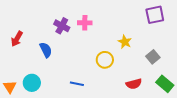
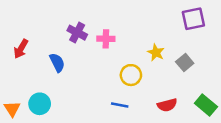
pink cross: (85, 23) -> (106, 39), moved
gray square: (153, 57) -> (185, 63), moved
blue line: (77, 84) -> (120, 105), moved

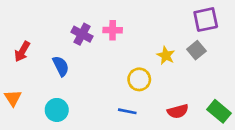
pink cross: (106, 39) -> (113, 30), moved
gray square: (185, 63) -> (196, 50), moved
cyan circle: (40, 104) -> (57, 110), moved
orange triangle: (12, 109) -> (13, 98), moved

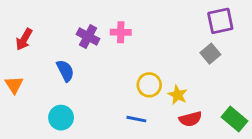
red arrow: (22, 51) -> (24, 39), moved
yellow star: (166, 55) -> (178, 95), moved
orange triangle: (13, 98) -> (14, 85), moved

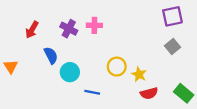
red arrow: (24, 39) -> (32, 30), moved
gray square: (210, 54) -> (172, 46), moved
cyan circle: (61, 118) -> (70, 72), moved
blue line: (136, 119) -> (92, 92), moved

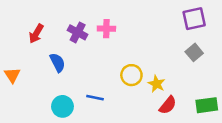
cyan circle: (70, 72) -> (62, 106), moved
blue line: (92, 92) -> (95, 98), moved
red semicircle: (149, 93) -> (168, 105), turned -36
green rectangle: (184, 93) -> (207, 105), turned -48

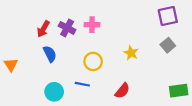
red arrow: (36, 34) -> (43, 29), moved
yellow circle: (131, 75) -> (93, 61), moved
yellow star: (157, 84) -> (131, 53), moved
red semicircle: (168, 105) -> (122, 91), moved

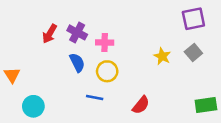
pink cross: (92, 25) -> (105, 43), moved
yellow star: (131, 53) -> (162, 56), moved
blue semicircle: (50, 54) -> (77, 63), moved
cyan circle: (54, 92) -> (33, 106), moved

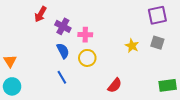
red arrow: (50, 34) -> (41, 14), moved
gray square: (193, 53) -> (157, 43), turned -32
blue line: (95, 98) -> (62, 77), moved, turned 48
cyan circle: (33, 106) -> (12, 86), moved

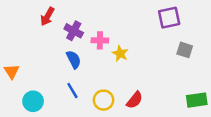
purple square: (157, 15) -> (169, 18), moved
yellow star: (132, 46) -> (120, 53), moved
yellow circle: (87, 58) -> (103, 100), moved
cyan circle: (12, 86) -> (33, 101), moved

